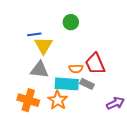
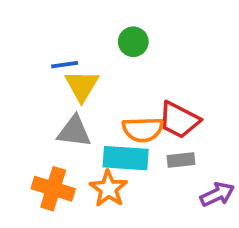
red trapezoid: (95, 64) -> (179, 120), turned -40
orange semicircle: (76, 69) -> (143, 130), size x1.5
gray rectangle: (87, 84) -> (181, 160), moved, turned -32

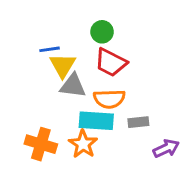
red trapezoid: (179, 120) -> (111, 62), moved
gray triangle: (74, 131) -> (73, 86), moved

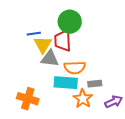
green circle: (102, 32) -> (70, 22), size x1.5
red trapezoid: (111, 62) -> (63, 41), moved, turned 60
orange star: (83, 144) -> (83, 99), moved

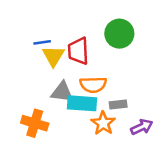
green circle: (70, 22) -> (119, 34), moved
gray triangle: (50, 59) -> (62, 92), moved

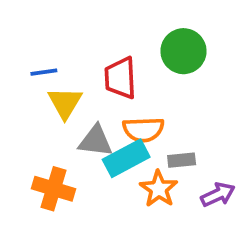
blue line: (42, 42) -> (44, 72), moved
yellow triangle: (53, 56) -> (65, 103), moved
cyan rectangle: (82, 103) -> (126, 158), turned -32

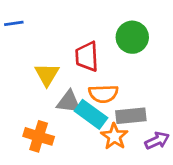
blue line: (44, 72) -> (14, 23), moved
cyan rectangle: (126, 158) -> (91, 114), turned 64
gray rectangle: (182, 160) -> (131, 116), size x1.5

